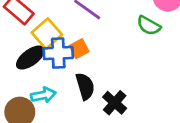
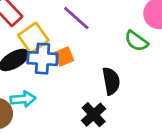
black semicircle: (85, 86) -> (111, 81), moved

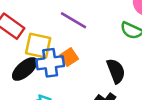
yellow square: (33, 38) -> (38, 46), turned -32

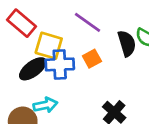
orange square: (69, 57) -> (92, 59), moved
black semicircle: (116, 71) -> (127, 43), moved

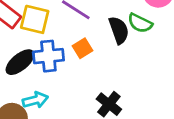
yellow square: (49, 46) -> (35, 19), moved

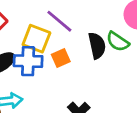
yellow square: (35, 19) -> (36, 39), moved

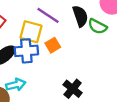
black semicircle: (97, 46) -> (80, 16), moved

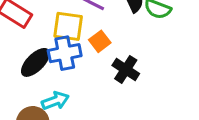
black cross: (73, 89) -> (126, 69), moved

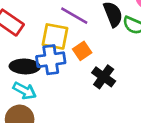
black ellipse: (35, 62) -> (25, 66), turned 44
cyan arrow: (55, 101) -> (25, 91), moved, turned 45

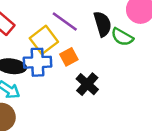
yellow square: (55, 36) -> (44, 40), turned 36

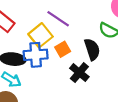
black semicircle: (103, 24) -> (92, 49), moved

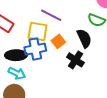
yellow square: (41, 35) -> (38, 32), turned -35

